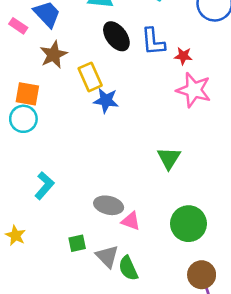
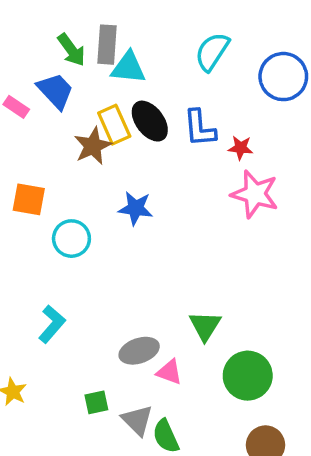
brown star: (54, 55) -> (93, 146), moved
yellow rectangle: (90, 77) -> (114, 125), moved
cyan circle: (23, 119) -> (71, 239), moved
green triangle: (169, 158) -> (205, 326), moved
gray ellipse: (109, 205) -> (139, 351), turned -32

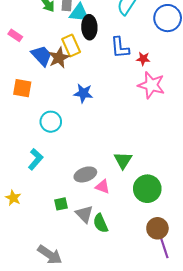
blue trapezoid: (55, 91) -> (42, 56), moved
black ellipse: (150, 121) -> (89, 27), moved, turned 35
cyan circle: (71, 239) -> (51, 122), moved

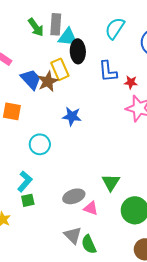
green square: (61, 204) -> (28, 200), moved

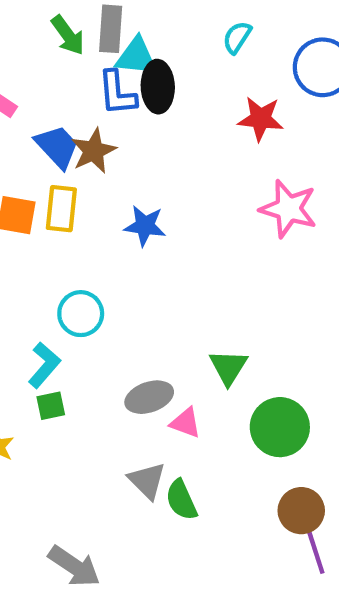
cyan semicircle: (115, 28) -> (237, 37), size x0.7
yellow rectangle: (60, 69) -> (61, 209), moved, turned 30
blue L-shape: (108, 71) -> (117, 93), moved
red star: (131, 82) -> (261, 119), moved, size x1.5
cyan circle: (40, 144) -> (81, 314), moved

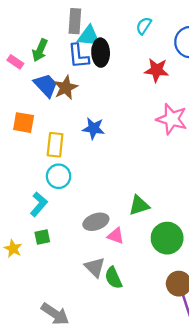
green arrow: (68, 35) -> (40, 50), moved, turned 60
yellow rectangle: (61, 209) -> (55, 145), moved
green triangle: (228, 367) -> (139, 205), turned 40
green square: (51, 406) -> (42, 237), moved

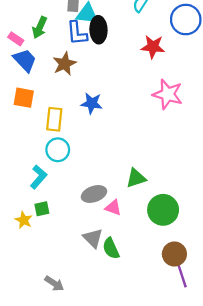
blue trapezoid: (46, 85) -> (25, 60), moved
yellow star: (13, 249) -> (24, 220), moved
gray arrow: (55, 314) -> (54, 283), size x0.7

